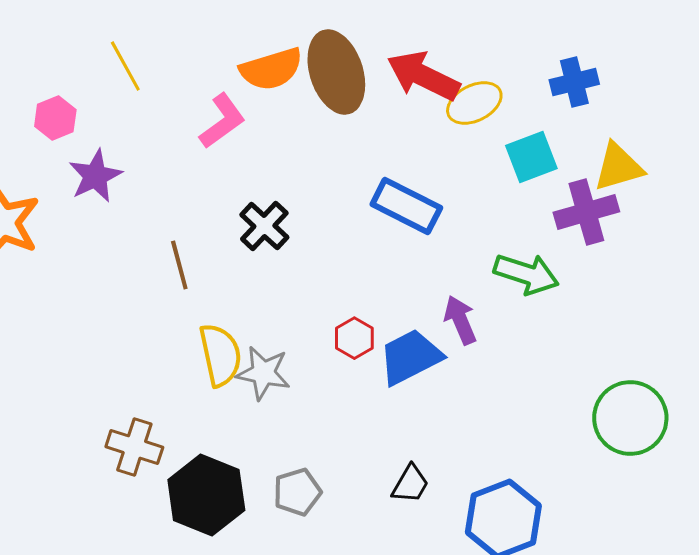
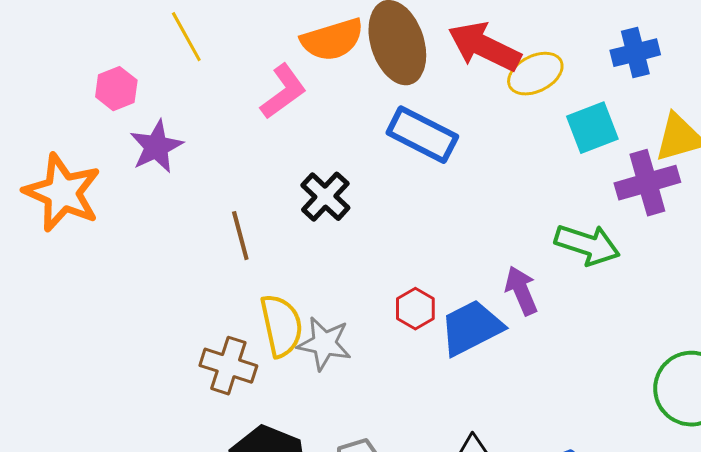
blue rectangle: (406, 206) -> (422, 135), moved
brown cross: (134, 447) -> (228, 366), moved

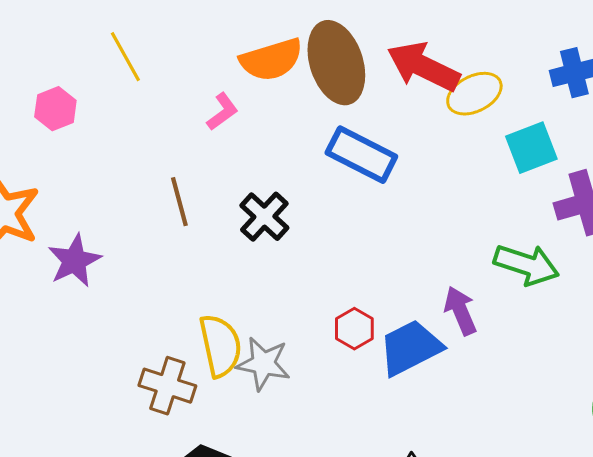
pink L-shape: (283, 92) -> (222, 112), size x0.7
purple star: (156, 147) -> (74, 261), moved
brown line: (240, 236) -> (179, 202), moved

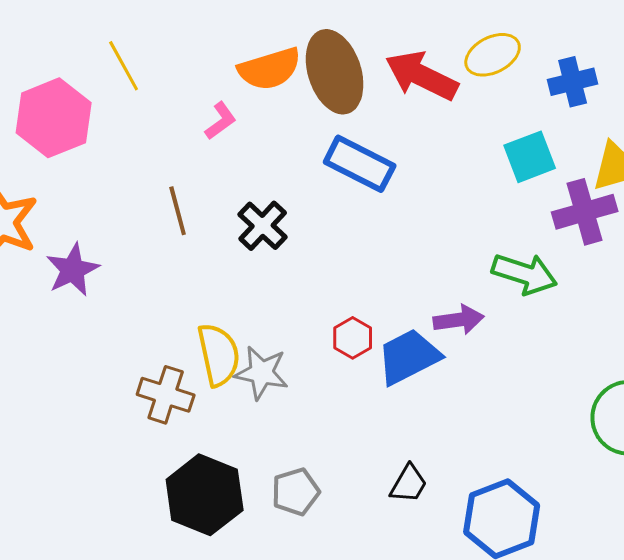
yellow ellipse: (474, 94) -> (493, 55), moved
pink hexagon: (55, 109) -> (54, 118), size x1.8
purple arrow: (460, 311) -> (459, 320), turned 105

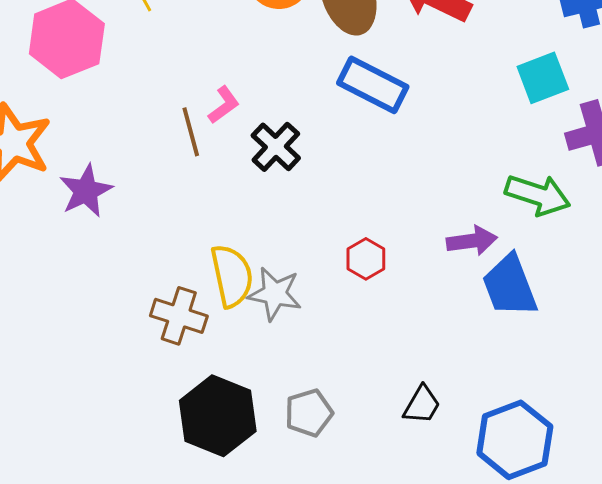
pink L-shape: (221, 121) -> (224, 105), moved
blue trapezoid: (409, 357) -> (510, 286), moved, turned -84

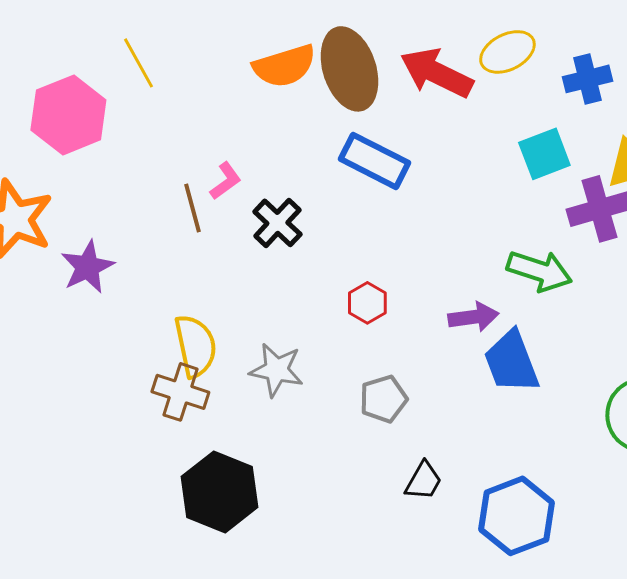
red hexagon: (366, 259) -> (367, 303), moved
yellow semicircle: (232, 276) -> (195, 346), moved
gray pentagon: (309, 413) -> (383, 399), moved

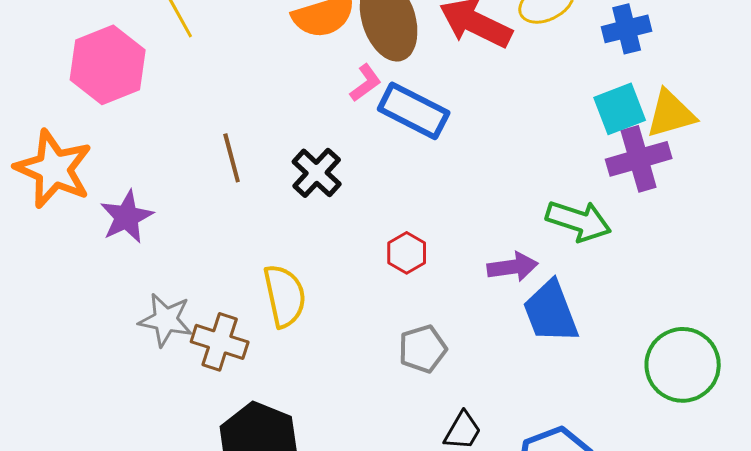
cyan square: (544, 154) -> (620, 109), moved
pink L-shape: (225, 181) -> (366, 83), moved
yellow semicircle: (195, 346) -> (285, 296), moved
gray star: (276, 370) -> (166, 320), moved

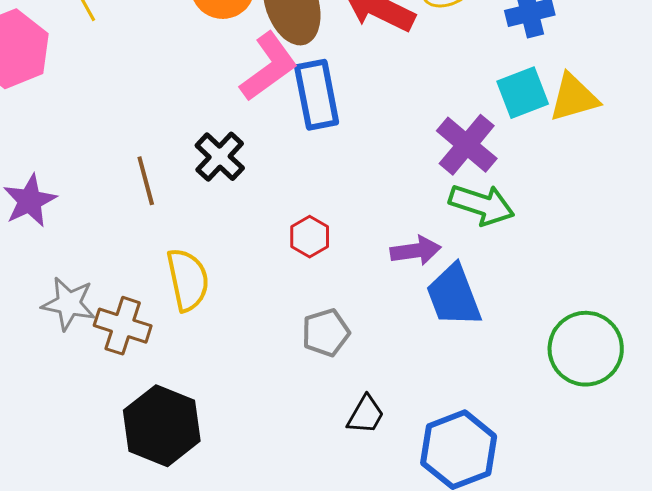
pink L-shape: (366, 83) -> (269, 67), size x1.8
blue rectangle: (414, 111) -> (317, 95), turned 52
brown line: (232, 158) -> (146, 181), moved
purple cross: (639, 159) -> (467, 145), moved, turned -34

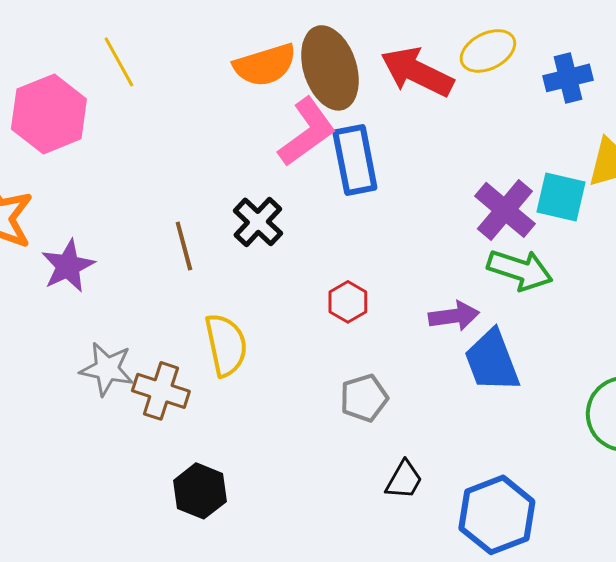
cyan square: (523, 93) -> (561, 197), moved, turned 34
black hexagon: (162, 426) -> (200, 491), size x0.7

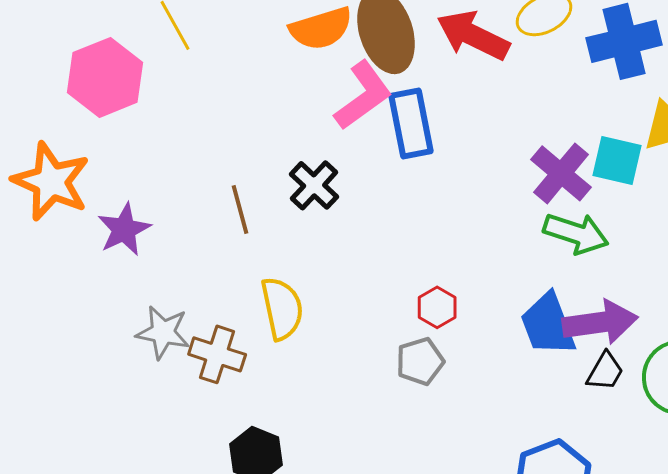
blue cross: (568, 78) -> (624, 41), size x1.5
red hexagon: (348, 302) -> (437, 307), moved
purple arrow: (454, 316) -> (600, 322), moved, size x1.5
black trapezoid: (404, 480) -> (605, 371), moved

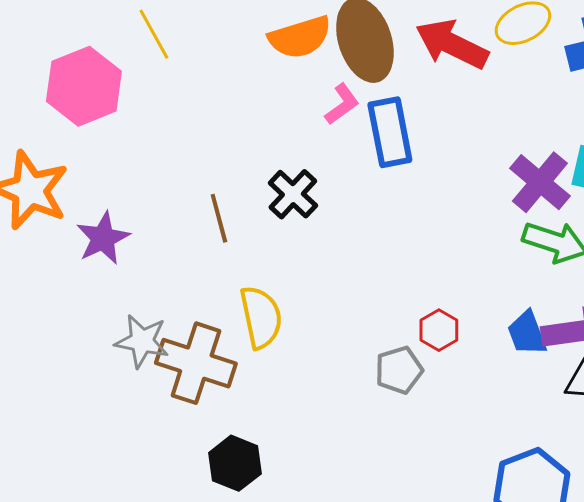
pink L-shape: (363, 95) -> (342, 104), size x0.6
red hexagon: (437, 307) -> (439, 330), moved
blue trapezoid: (548, 324) -> (527, 333), size x0.7
brown cross: (217, 354) -> (196, 363), size x1.4

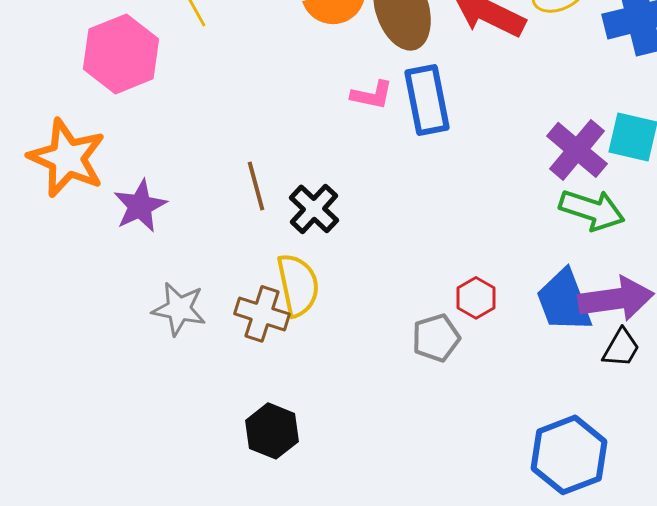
pink L-shape: (342, 104) -> (372, 95), moved, turned 48
black cross: (293, 194) -> (314, 209), moved
blue trapezoid: (527, 333) -> (564, 301), size x1.4
brown cross: (196, 363) -> (262, 314), moved, size x0.7

